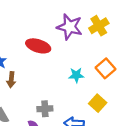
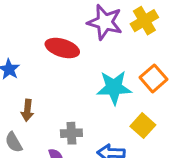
cyan star: (76, 75) -> (114, 88), size x1.6
brown arrow: (11, 80) -> (27, 110), moved

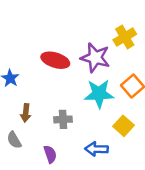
purple star: (105, 22) -> (95, 58), moved
gray cross: (71, 133) -> (63, 119), moved

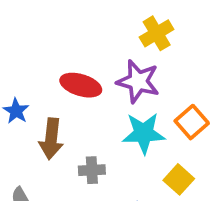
yellow cross: (125, 37) -> (157, 33), moved
brown arrow: (26, 113) -> (51, 139), moved, size x1.5

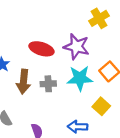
yellow cross: (157, 33) -> (99, 18), moved
gray cross: (92, 170) -> (48, 84), moved

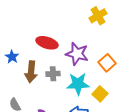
purple star: (76, 47) -> (77, 54), moved
cyan star: (80, 78) -> (78, 84), moved

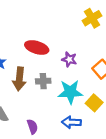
purple star: (77, 54) -> (69, 59), size x0.6

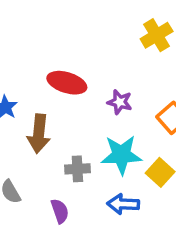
gray cross: (43, 81) -> (77, 169), moved

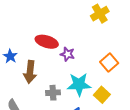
purple star: (120, 102) -> (68, 54), moved

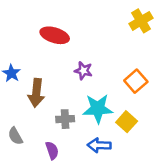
yellow cross: (100, 14) -> (141, 21), moved
red ellipse: (47, 42) -> (55, 35), moved

